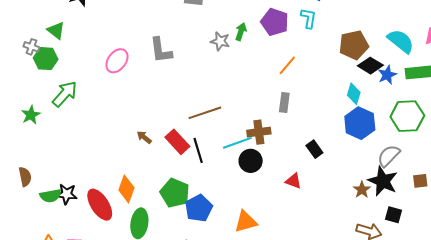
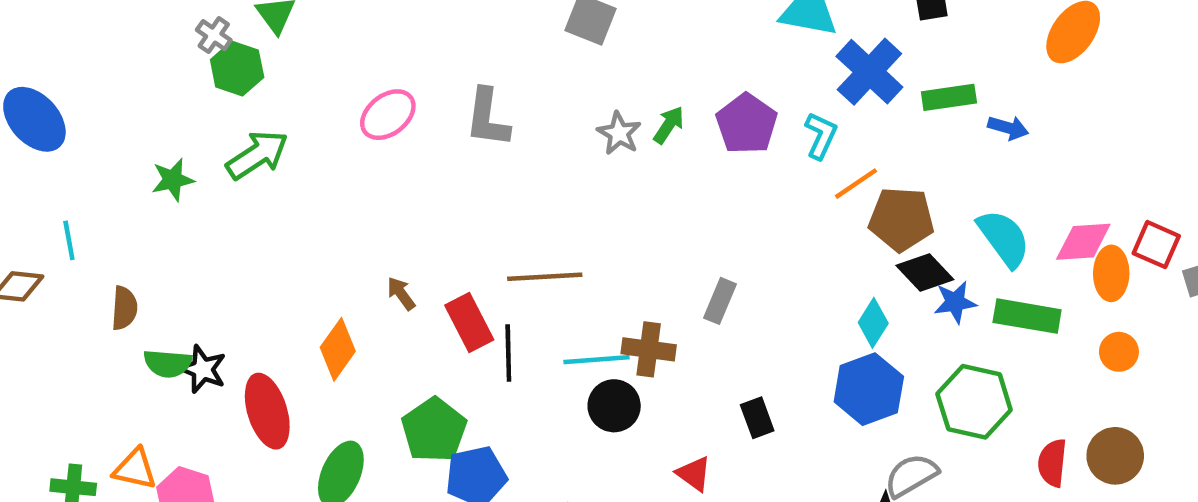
orange line: (287, 65) -> (856, 184), moved
orange diamond: (126, 189) -> (338, 349), moved

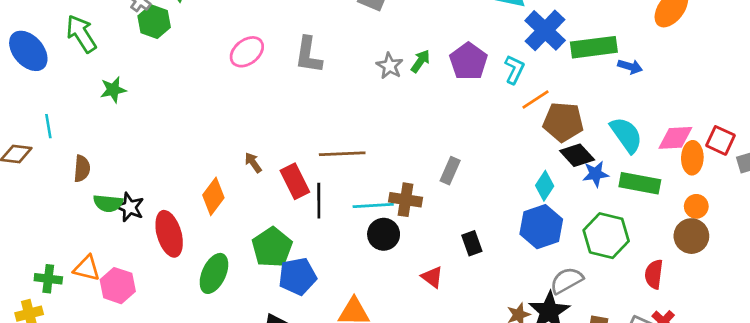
green rectangle: (949, 97) -> (594, 47), size x1.4
green arrow: (257, 155) -> (81, 34), moved, turned -90
brown circle: (1115, 456) -> (691, 236), moved

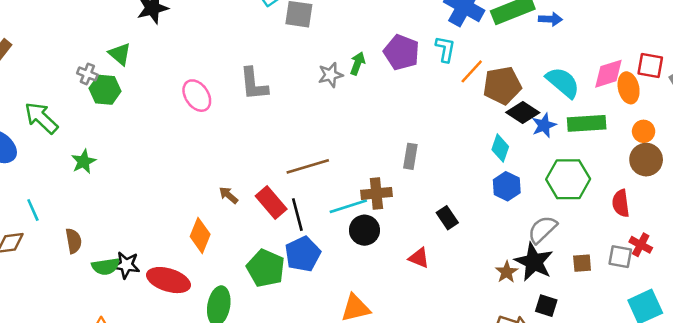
pink ellipse: (247, 52) -> (197, 96), turned -72
gray star: (390, 66) -> (330, 75), turned -30
blue hexagon: (541, 227) -> (507, 186), size x0.7
red ellipse: (169, 234) -> (168, 280), turned -42
blue pentagon: (297, 276) -> (303, 254), moved

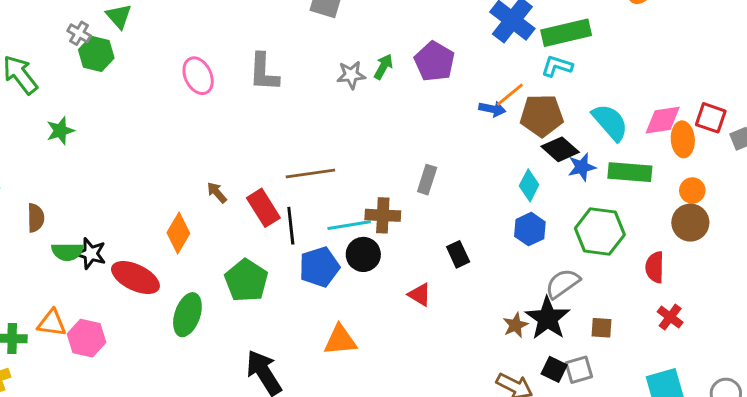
blue arrow: (550, 19) -> (492, 109), moved
cyan L-shape: (445, 49) -> (557, 66), moved, turned -92
blue pentagon: (303, 254) -> (319, 267), moved
gray square: (620, 257) -> (579, 370), moved, turned -35

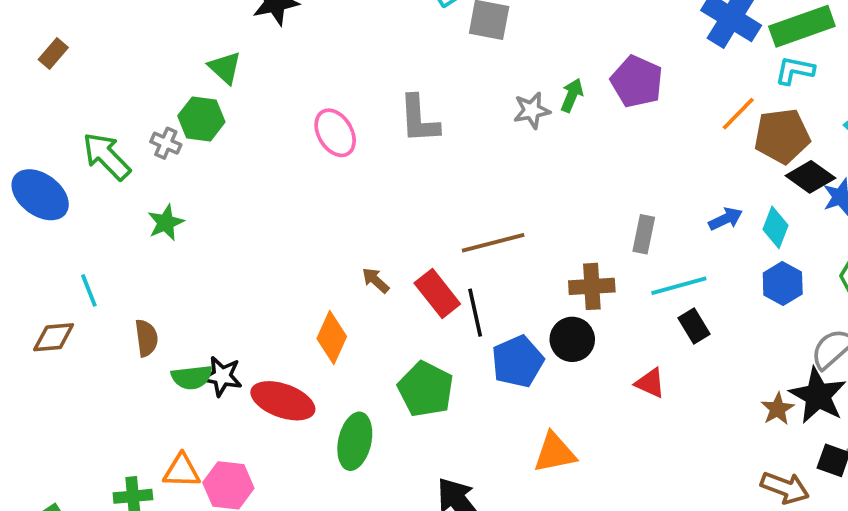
gray cross: (79, 33) -> (166, 143), moved
blue arrow: (492, 109) -> (725, 219), moved, turned -30
cyan line: (349, 225) -> (679, 286), moved

